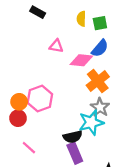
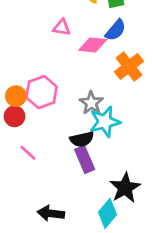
orange cross: (98, 81) -> (129, 66), moved
gray star: (100, 107) -> (91, 103), moved

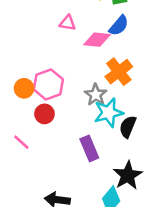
orange cross: (129, 66) -> (119, 72), moved
red circle: (15, 116) -> (44, 114), moved
black semicircle: (82, 139) -> (128, 127), moved, turned 125
pink line: (28, 153) -> (21, 142), moved

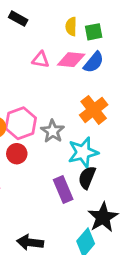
pink diamond: (97, 40) -> (71, 60), moved
gray star: (96, 95) -> (53, 131), moved
black semicircle: (128, 127) -> (87, 178), moved

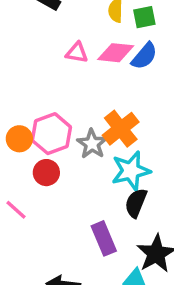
orange cross: (94, 110) -> (121, 129), moved
purple rectangle: (63, 189) -> (104, 238), moved

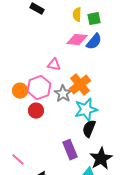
pink triangle: (77, 53) -> (54, 65), moved
pink line: (16, 210) -> (18, 160), moved

